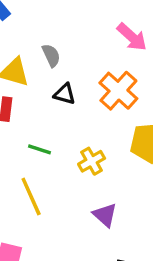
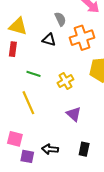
gray semicircle: (51, 55) -> (60, 19), moved
orange cross: (118, 91) -> (82, 38), turned 30

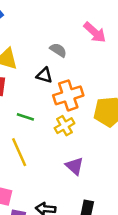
gray semicircle: (60, 19) -> (58, 50), turned -32
orange cross: (82, 38) -> (68, 95), moved

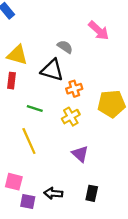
black triangle: (44, 75) -> (52, 70), size x1.5
orange cross: (68, 95) -> (74, 89), size x0.6

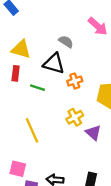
green line: (35, 108) -> (37, 88), moved
yellow cross: (71, 117) -> (75, 117), moved
purple triangle: (80, 154) -> (93, 133), moved

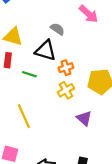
yellow cross: (75, 117) -> (66, 90), moved

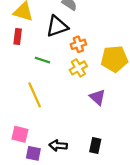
black triangle: (45, 50) -> (57, 26), turned -35
green line: (29, 74) -> (42, 60), moved

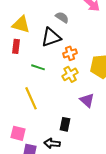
black rectangle: (95, 145) -> (65, 124), moved

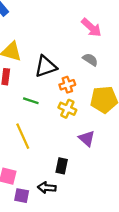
gray semicircle: (62, 17) -> (90, 60), moved
yellow cross: (70, 74) -> (67, 109), turned -35

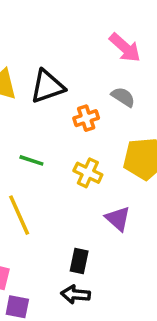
black triangle: (46, 66) -> (47, 86), moved
orange cross: (67, 85) -> (86, 118), moved
black arrow: (47, 188) -> (76, 294), moved

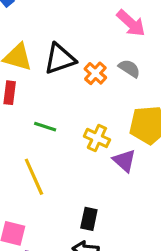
orange cross: (86, 118) -> (95, 73), moved, turned -30
purple triangle: (118, 219) -> (124, 161), moved

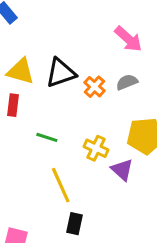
gray semicircle: (129, 68) -> (127, 82), turned -55
yellow line: (34, 177) -> (61, 185), moved
black rectangle: (89, 219) -> (74, 224), moved

